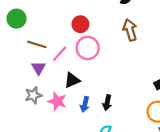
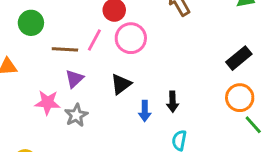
pink line: (60, 54) -> (94, 40), moved
purple triangle: (39, 68) -> (74, 79), turned 32
pink star: (57, 101) -> (48, 102), moved

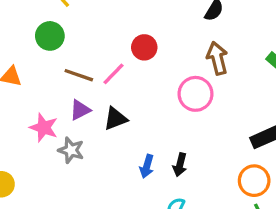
pink circle: (131, 38) -> (195, 94), moved
black triangle: (121, 84) -> (115, 119), moved
gray star: (76, 115) -> (71, 150), turned 30

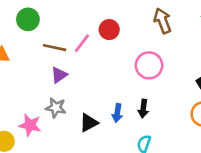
red circle: (144, 47) -> (109, 30), moved
pink circle: (195, 94) -> (149, 65), moved
black triangle: (115, 119) -> (89, 123), moved
pink star: (44, 128) -> (30, 125), moved

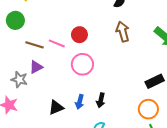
pink line: (82, 43) -> (57, 43), turned 70
pink circle: (149, 65) -> (82, 64), moved
gray star: (56, 108) -> (19, 79), moved

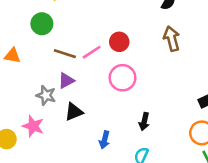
pink line: (57, 43) -> (92, 52), turned -56
blue arrow: (80, 102) -> (104, 140), moved
black triangle: (56, 107) -> (74, 112), moved

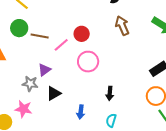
brown line: (65, 54) -> (40, 36), moved

